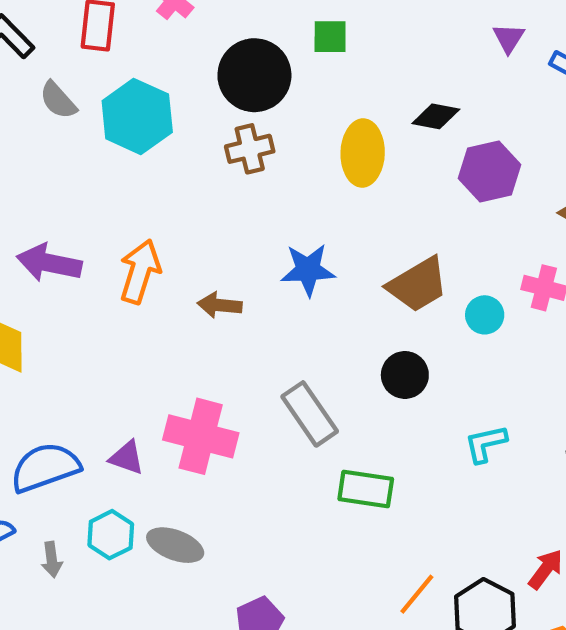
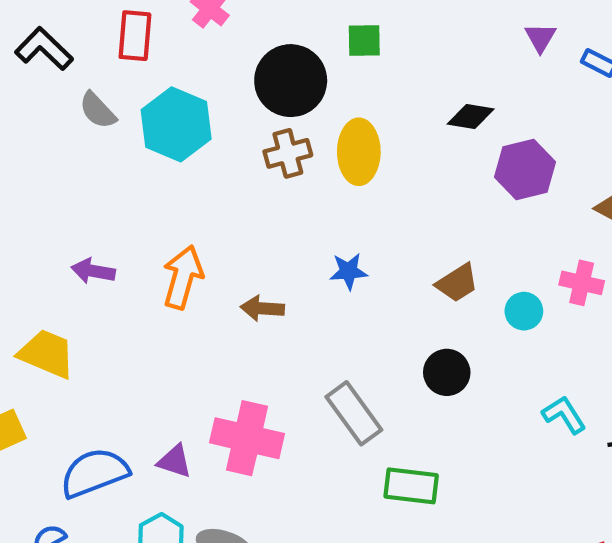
yellow ellipse: (363, 153) -> (359, 152), moved
purple arrow: (49, 263) -> (93, 271), size x0.7
blue star: (308, 270) -> (348, 271), size x0.7
brown trapezoid: (418, 285) -> (457, 283), size x0.7
cyan L-shape: (486, 444) -> (564, 415), moved, turned 72

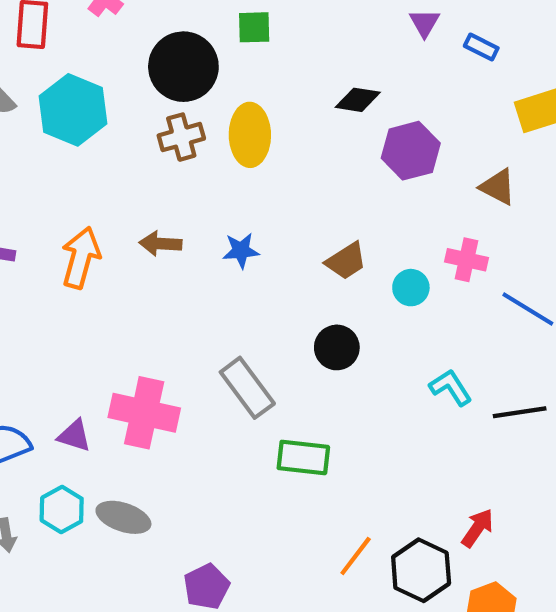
brown arrow: (262, 308) -> (160, 244), moved

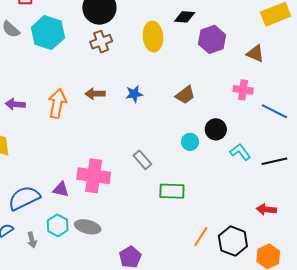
yellow ellipse: (250, 135) -> (153, 37), moved
cyan circle: (411, 288) -> (190, 142), moved
black circle: (337, 347) -> (216, 129), moved
gray rectangle: (247, 388) -> (142, 160), size x0.7
red arrow: (477, 528) -> (266, 209), moved, turned -114

